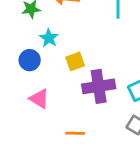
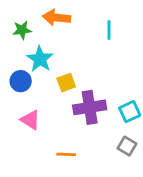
cyan star: (49, 38) -> (40, 59), size x1.4

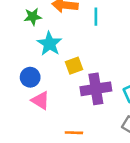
cyan line: (109, 30) -> (96, 17), moved
blue circle: (21, 81) -> (30, 77), moved

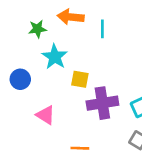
yellow square: (74, 66) -> (80, 79), turned 30
blue circle: (30, 77) -> (20, 79), moved

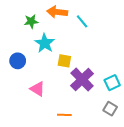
cyan line: (102, 29) -> (82, 21), turned -40
purple cross: (102, 103) -> (82, 80), turned -35

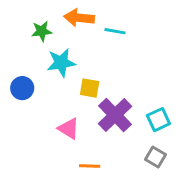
cyan line: (82, 21) -> (115, 31), turned -40
cyan star: (45, 43) -> (61, 63), turned 30
pink triangle: (37, 89) -> (69, 129), moved

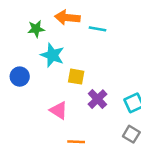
cyan star: (61, 63) -> (52, 55), turned 30
purple cross: (115, 115) -> (97, 99), size x0.7

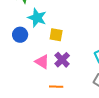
blue circle: (20, 77) -> (20, 35), moved
purple cross: (97, 99) -> (62, 60), moved

